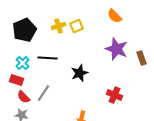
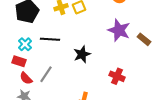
brown rectangle: (142, 58) -> (144, 39), turned -32

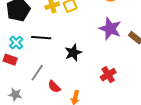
red cross: (117, 76) -> (108, 75), turned 35
red semicircle: (26, 78) -> (54, 87), moved

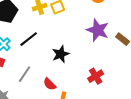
black line: (41, 38) -> (29, 39), turned -42
red semicircle: (54, 87) -> (50, 84), moved

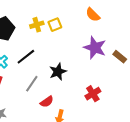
gray line: (25, 74) -> (32, 84), moved
red semicircle: (50, 84) -> (47, 102), turned -80

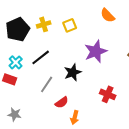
yellow cross: (37, 25) -> (44, 24), moved
purple star: (95, 48) -> (96, 51), moved, turned 30
red cross: (93, 94) -> (108, 94), turned -35

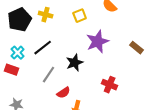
yellow cross: (44, 24) -> (46, 15), turned 32
yellow square: (70, 25) -> (80, 16), moved

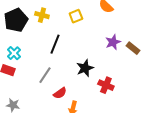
purple star: (98, 42) -> (113, 42), moved, size x0.7
black line: (43, 48) -> (55, 44), moved, turned -30
black star: (75, 63) -> (85, 68), moved

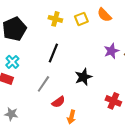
yellow cross: (42, 15) -> (55, 19), moved
yellow square: (76, 16) -> (81, 19), moved
red cross: (106, 85) -> (113, 101), moved

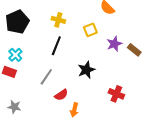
yellow cross: (55, 19) -> (58, 20), moved
yellow square: (81, 19) -> (90, 30), moved

